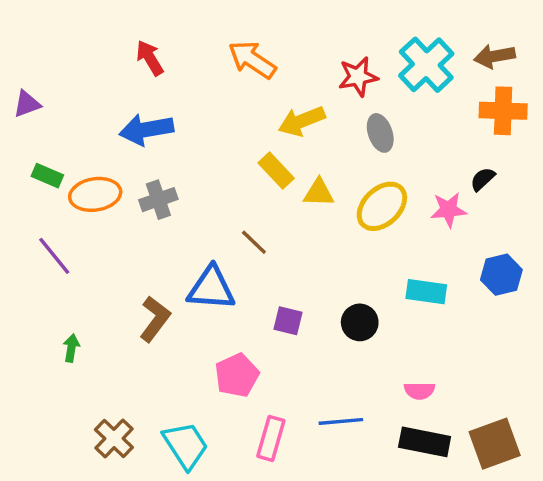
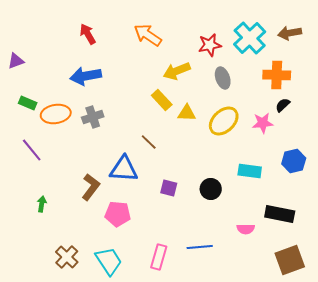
orange cross: (503, 111) -> (277, 75), moved
pink pentagon: (237, 375) -> (118, 214), moved, turned 30
black rectangle: (425, 442) -> (280, 214), moved

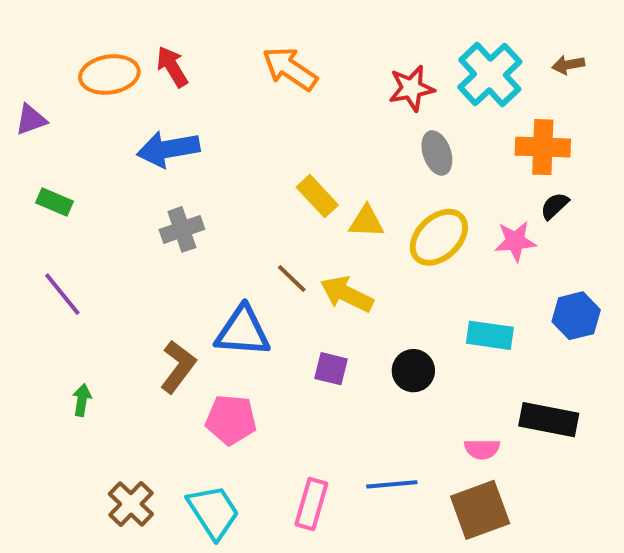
brown arrow: (290, 33) -> (568, 65), size x0.7
yellow arrow: (177, 71) -> (347, 294), moved, turned 48
orange ellipse: (56, 114) -> (109, 75), moved
brown square: (290, 260) -> (480, 510), moved

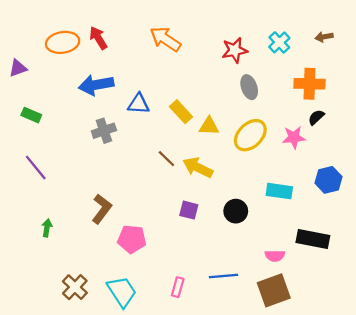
cyan cross: (490, 75) -> (279, 42), size x0.6
blue triangle: (243, 331) -> (139, 104), moved, size x0.7
pink rectangle: (311, 504) -> (178, 287), size x0.7

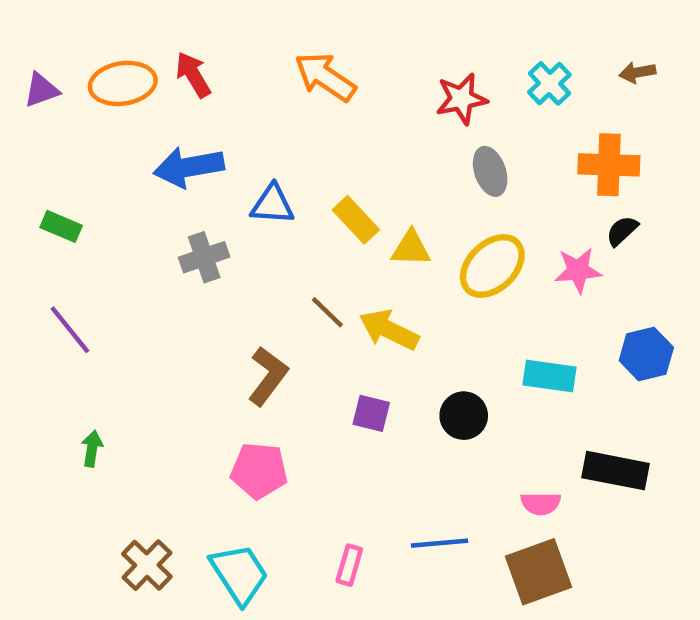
purple triangle: (18, 68) -> (41, 90), moved
brown L-shape: (102, 209) -> (268, 376), moved

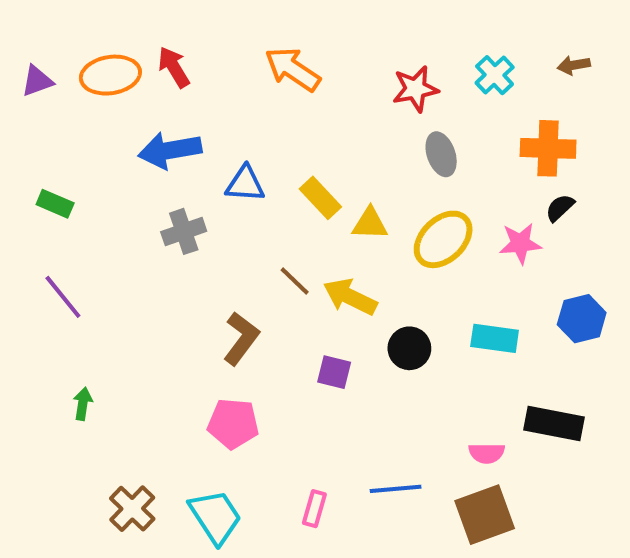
black circle: (464, 416) -> (409, 348), moved

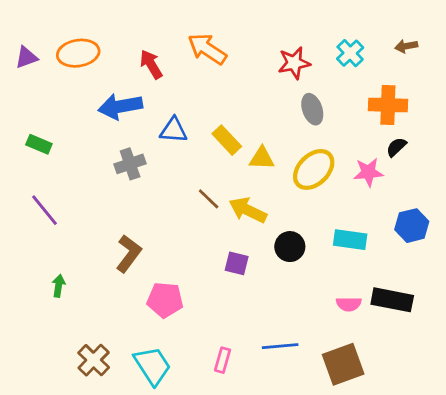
red arrow: (174, 67) -> (151, 64), moved
brown L-shape: (241, 338) -> (129, 254), moved
pink semicircle: (487, 453) -> (349, 304), moved

